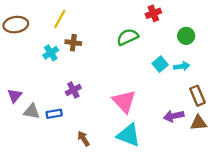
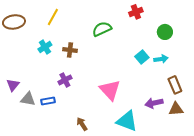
green semicircle: (127, 37) -> (102, 29), moved
brown cross: (73, 43) -> (70, 50), moved
cyan triangle: (129, 135) -> (127, 121), moved
brown arrow: (83, 139) -> (82, 124), moved

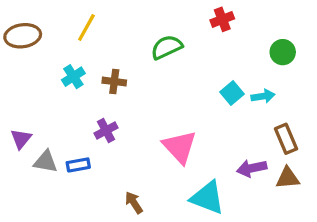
green circle: (165, 32) -> (283, 52), moved

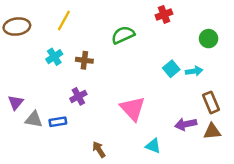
cyan triangle: (207, 198) -> (153, 146), size x0.6

